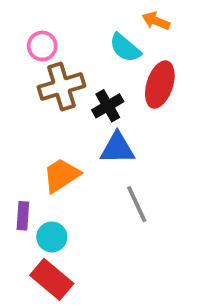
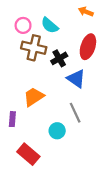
cyan semicircle: (125, 48) -> (50, 25), moved
brown cross: (61, 86) -> (34, 48), turned 30
blue triangle: (117, 148) -> (76, 79), moved, turned 36
cyan circle: (52, 237) -> (57, 131), moved

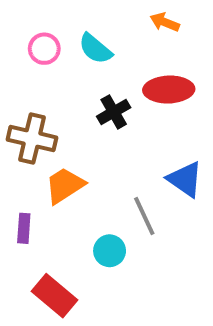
red ellipse: (88, 47) -> (169, 90), turned 70
brown cross: (34, 48) -> (32, 139), moved
blue triangle: (76, 79) -> (185, 179), moved

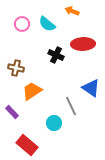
orange arrow: (165, 22) -> (72, 11), moved
black cross: (114, 112) -> (56, 55), turned -35
brown cross: (32, 139) -> (16, 68), size x0.7
purple rectangle: (24, 228) -> (12, 112), turned -48

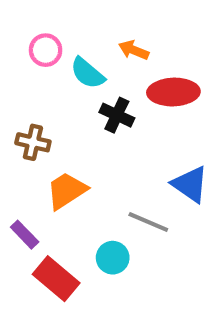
orange arrow: (72, 11) -> (134, 50), moved
cyan semicircle: (47, 24) -> (87, 73), moved
gray line: (71, 106) -> (148, 222), turned -42
red rectangle: (27, 145) -> (56, 279), moved

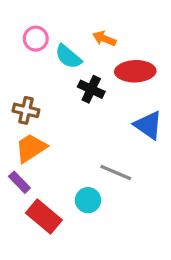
blue triangle: (190, 184) -> (148, 125), moved
orange trapezoid: (67, 191) -> (31, 148), moved

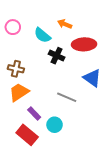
pink circle: (36, 39) -> (13, 27), moved
gray line: (116, 172) -> (67, 97), moved
purple rectangle: (19, 182) -> (34, 114), moved

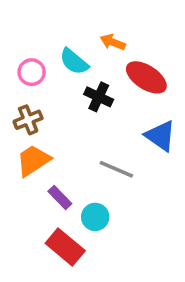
pink circle: (13, 27) -> (32, 72), moved
red ellipse: (84, 44) -> (146, 77), turned 35
brown cross: (16, 69) -> (28, 120), turned -35
red rectangle: (27, 135) -> (65, 247), moved

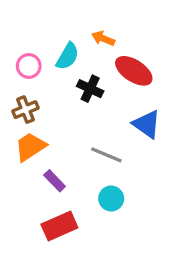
cyan semicircle: (74, 62) -> (68, 56), turned -100
cyan circle: (95, 217) -> (111, 199), moved
red rectangle: (65, 247) -> (59, 226), turned -64

